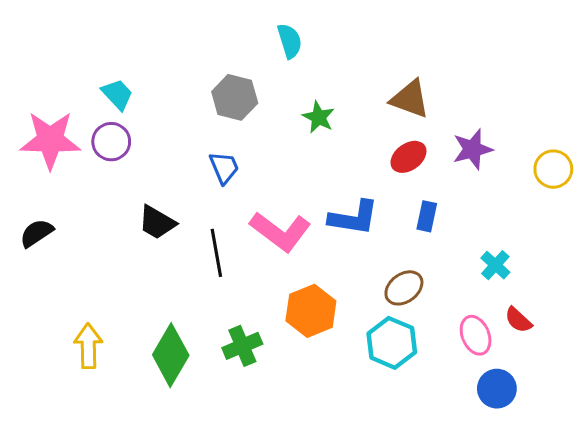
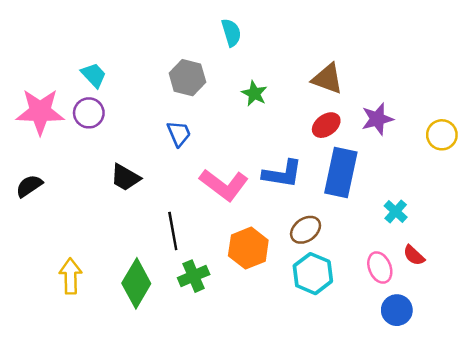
blue rectangle: (427, 216) -> (341, 173), size x2.0
black line: (216, 253) -> (173, 231), moved
brown ellipse: (404, 288) -> (306, 230), moved

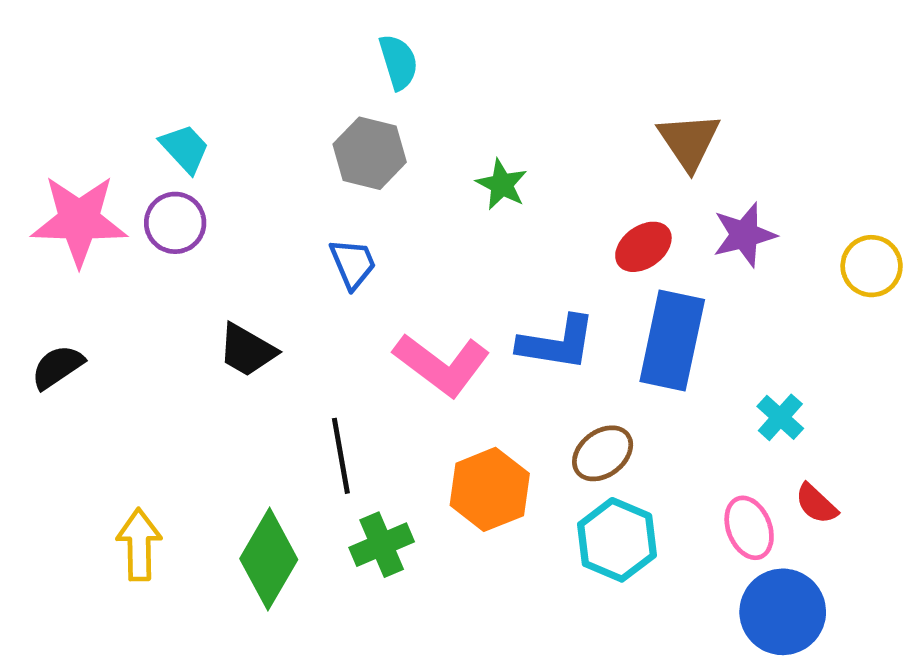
cyan semicircle: (231, 33) -> (398, 62), moved
brown triangle: (327, 79) -> (689, 141), moved, turned 36
blue circle: (397, 310) -> (783, 612), size x1.4

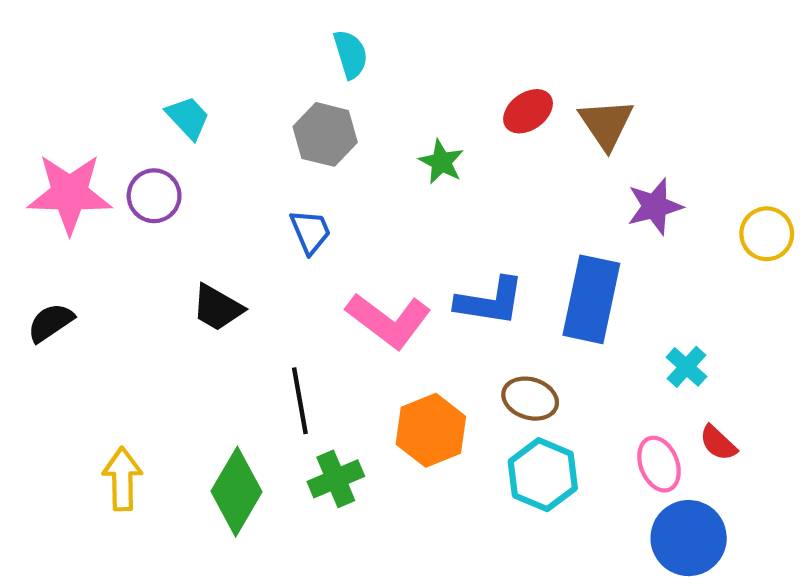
cyan trapezoid: (185, 148) -> (188, 118), moved
red ellipse: (643, 247) -> (528, 111), moved
brown ellipse: (603, 453) -> (530, 399), turned 54

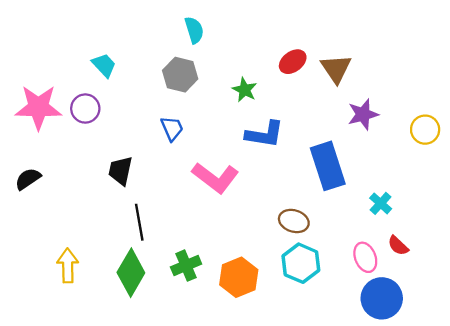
blue rectangle: (591, 299) -> (328, 166), turned -30
blue L-shape: (490, 301) -> (265, 134), moved
black trapezoid: (217, 308) -> (120, 171), turned 72
black line: (300, 401) -> (139, 222), moved
orange hexagon: (431, 430) -> (239, 277), moved

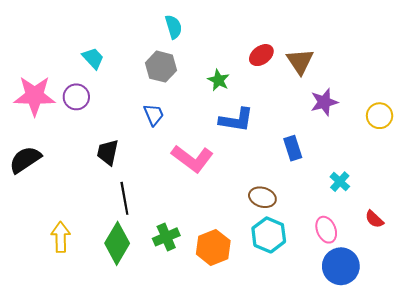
blue rectangle: (328, 166) -> (293, 148), size x0.6
black semicircle: (28, 179) -> (25, 160), size x1.4
red semicircle: (398, 246) -> (374, 219), moved

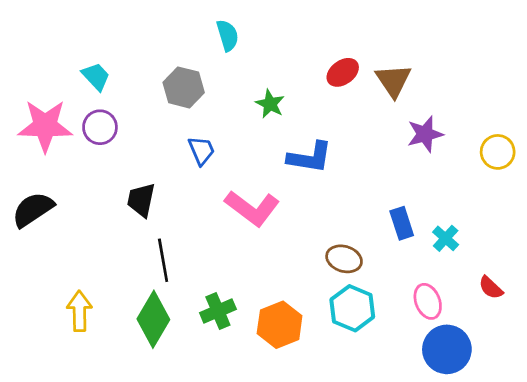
cyan trapezoid: (93, 58) -> (96, 76), moved
gray hexagon: (161, 67) -> (184, 87), moved
green star: (219, 80) -> (270, 104), moved
blue rectangle: (293, 148) -> (402, 223), moved

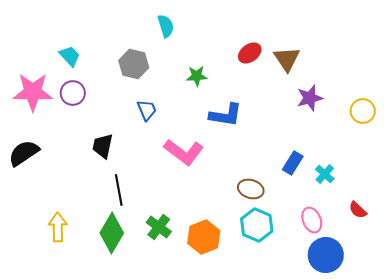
green star: (270, 104) -> (197, 76), turned -30
blue rectangle: (402, 223) -> (293, 163), turned 50
green cross: (218, 311) -> (159, 227), turned -30

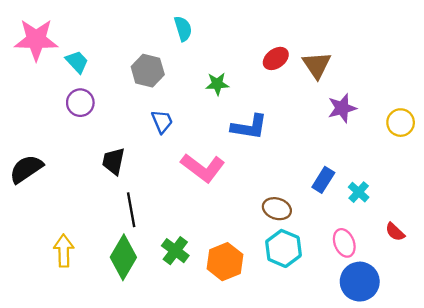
pink star: (33, 92) -> (36, 40), moved

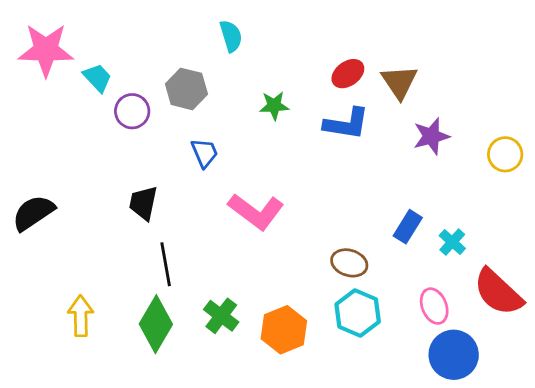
purple circle: (80, 103) -> (132, 111), moved
blue L-shape: (249, 127) -> (346, 124), moved
red semicircle: (395, 232) -> (498, 292), size x2.0

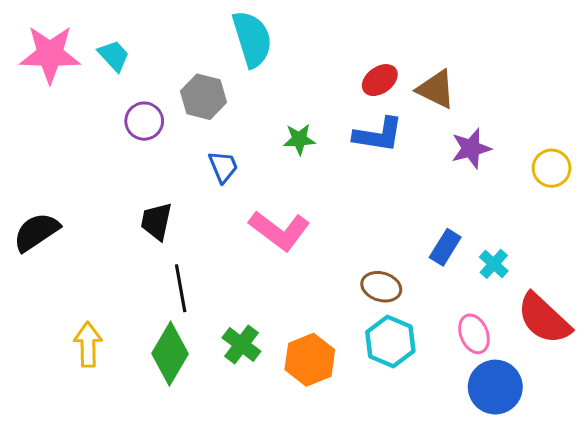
cyan semicircle: (231, 36) -> (252, 39), size x1.6
cyan trapezoid: (97, 78) -> (114, 56), moved
brown triangle: (399, 82) -> (436, 89), turned -30
green star: (274, 106) -> (299, 139), moved

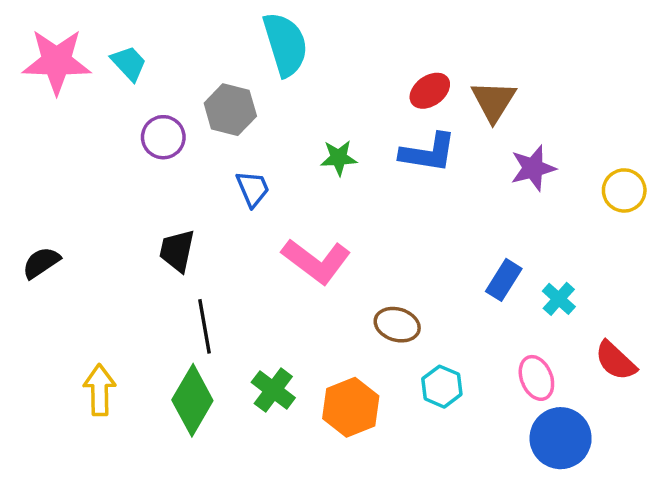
brown triangle: (436, 89) -> (493, 101), turned 36
black semicircle: (36, 232) -> (41, 263), size x0.7
brown ellipse: (381, 287) -> (397, 325), moved
red semicircle: (544, 319) -> (616, 361), size x0.7
cyan hexagon: (390, 341) -> (442, 387), size x0.7

